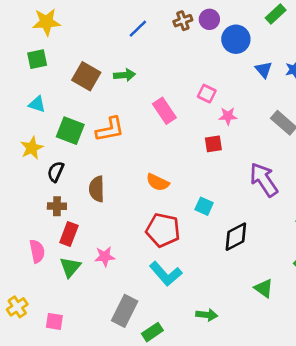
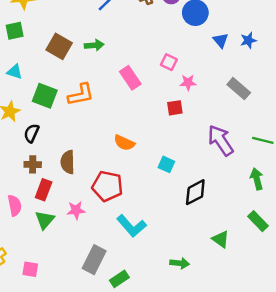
brown semicircle: (97, 189) -> (68, 162), moved
red pentagon: (163, 230) -> (107, 186), moved
green arrow: (207, 315) -> (180, 263), moved

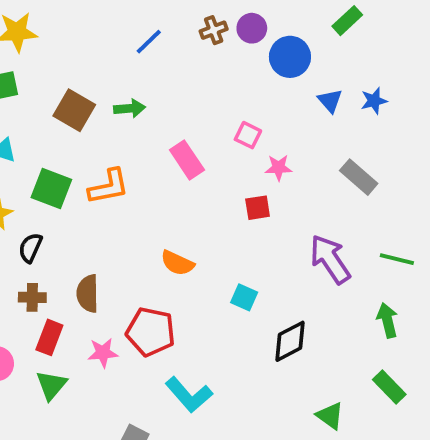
pink star: (76, 210) -> (103, 353), moved

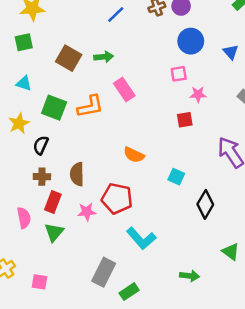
blue circle: (290, 57) -> (191, 41), moved
pink square: (248, 135) -> (179, 74), turned -35
pink rectangle: (187, 160) -> (124, 90), moved
black diamond: (290, 341) -> (205, 204), turned -32

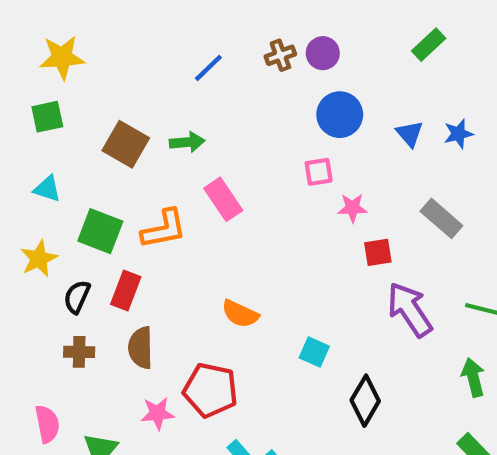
red square: (185, 120) -> (378, 252), moved
red rectangle: (53, 202) -> (126, 290), moved

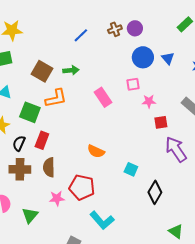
blue triangle: (410, 134) -> (168, 58), moved
pink rectangle: (223, 199) -> (103, 97), moved
orange L-shape: (164, 229) -> (56, 98), moved
brown cross: (79, 352) -> (20, 169), size x1.5

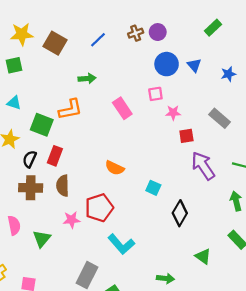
brown square: (42, 71) -> (55, 43), moved
red pentagon: (82, 187) -> (99, 208), turned -30

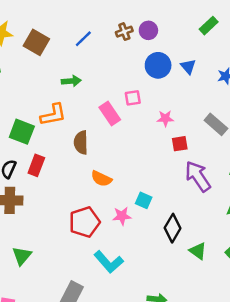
pink square: (155, 94) -> (133, 98), moved
brown semicircle: (63, 186) -> (81, 142), moved
pink star: (72, 220) -> (122, 216), moved
green triangle: (203, 256) -> (198, 251), moved

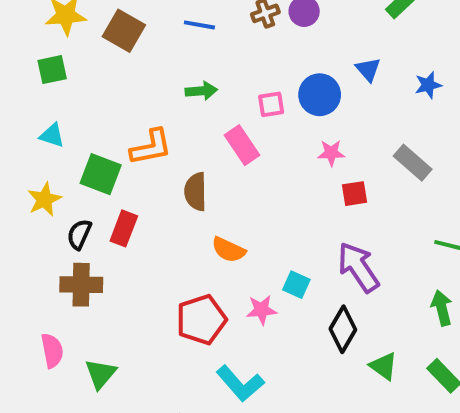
blue line: (83, 39) -> (199, 25), turned 54
blue circle: (158, 65) -> (320, 95), moved
green arrow: (71, 81) -> (201, 91), moved
pink square: (133, 98) -> (271, 104), moved
purple arrow: (198, 176) -> (358, 267), moved

